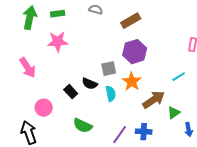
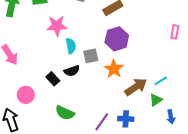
pink star: (58, 42) -> (57, 26), moved
cyan line: (179, 77) -> (161, 81), moved
black semicircle: (90, 84) -> (72, 71), turned -42
cyan semicircle: (111, 94) -> (71, 46), moved

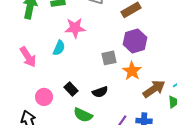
cyan semicircle: (71, 46) -> (59, 48), moved, turned 35
black semicircle: (72, 71) -> (100, 92), moved
black rectangle: (53, 79) -> (71, 89), moved

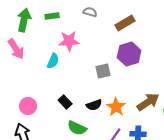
pink arrow: (28, 57) -> (16, 49), moved
orange star: (132, 71) -> (116, 107), moved
pink circle: (44, 97) -> (28, 106), moved

